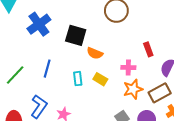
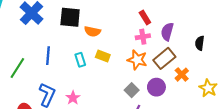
pink cross: (128, 67) -> (143, 37), moved
orange star: (133, 89) -> (137, 60), turned -30

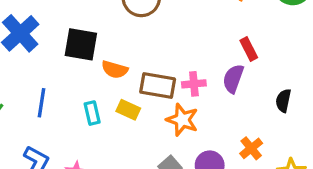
red rectangle: (145, 17) -> (249, 49), moved
brown rectangle: (164, 58) -> (158, 86), moved, turned 45

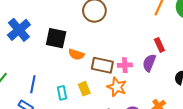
blue line: (41, 103) -> (33, 84), moved
yellow rectangle: (128, 110) -> (84, 89), moved, turned 40
cyan rectangle: (92, 113) -> (62, 93), moved

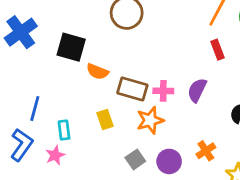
red rectangle: (159, 45) -> (217, 50), moved
orange star: (117, 87) -> (150, 120), turned 30
cyan rectangle: (62, 93) -> (64, 130), moved

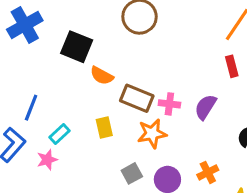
cyan rectangle: (64, 130) -> (60, 134), turned 48

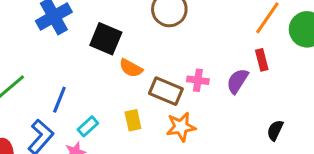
pink cross: (169, 104) -> (198, 80), moved
purple semicircle: (205, 107) -> (237, 81), moved

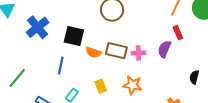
brown rectangle: (166, 91) -> (116, 51), moved
blue line: (59, 100) -> (61, 66), moved
orange star: (181, 127) -> (133, 85), turned 30

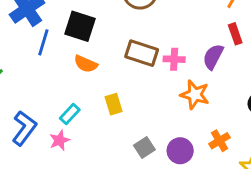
orange semicircle: (93, 52) -> (86, 64), moved
blue line: (61, 66) -> (43, 42), moved
orange star: (133, 85) -> (195, 95), moved

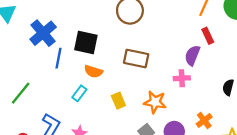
pink cross: (174, 59) -> (182, 78), moved
orange star: (195, 95) -> (155, 102), moved
cyan rectangle: (70, 114) -> (79, 93), moved

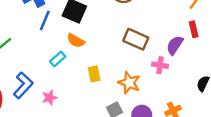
brown rectangle: (136, 58) -> (136, 39), moved

